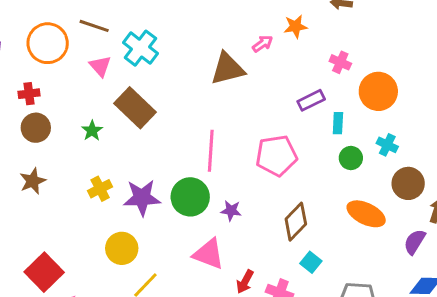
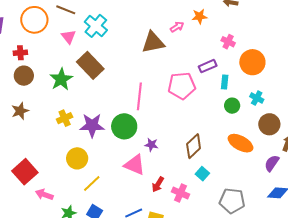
green star: (92, 131) -> (61, 79), size x1.6
pink pentagon: (276, 156) -> (182, 86), moved
purple star: (231, 211) -> (151, 145), moved

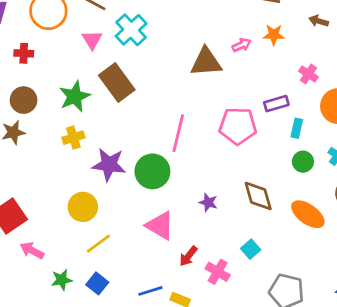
brown circle: (24, 76) -> (24, 100), moved
yellow cross: (65, 118) -> (73, 138), moved
purple star: (151, 145) -> (208, 202), moved
brown diamond: (194, 146) -> (258, 196), moved, turned -70

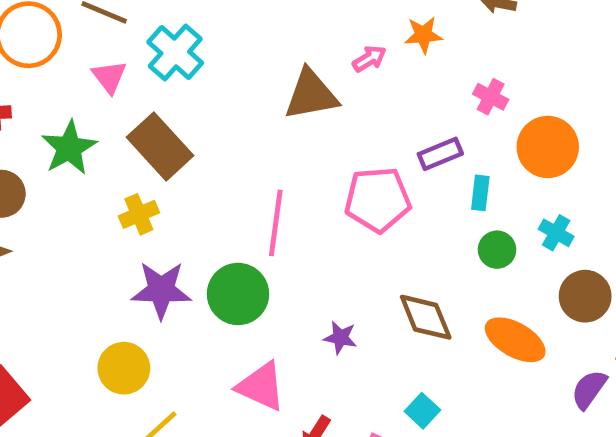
green star: (75, 96) -> (69, 148), moved
yellow cross: (73, 138) -> (139, 214), moved

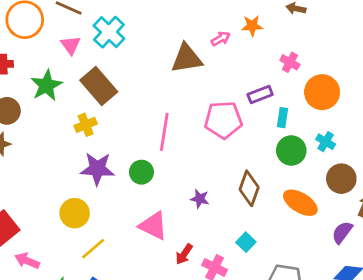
green circle: (497, 250) -> (291, 150), size x1.4
green circle: (238, 294) -> (141, 172), size x0.7
brown diamond: (426, 317) -> (249, 188), turned 40

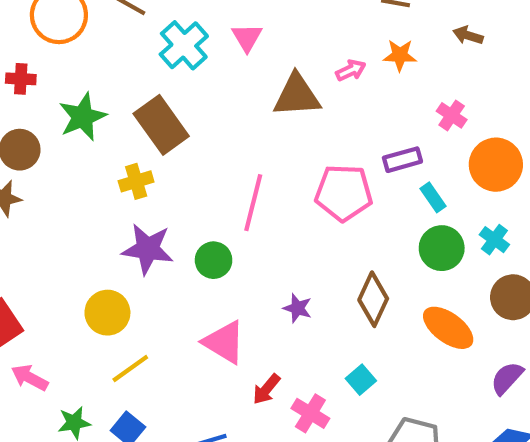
pink triangle: (71, 45) -> (247, 38), moved
cyan rectangle: (283, 118) -> (433, 197), turned -48

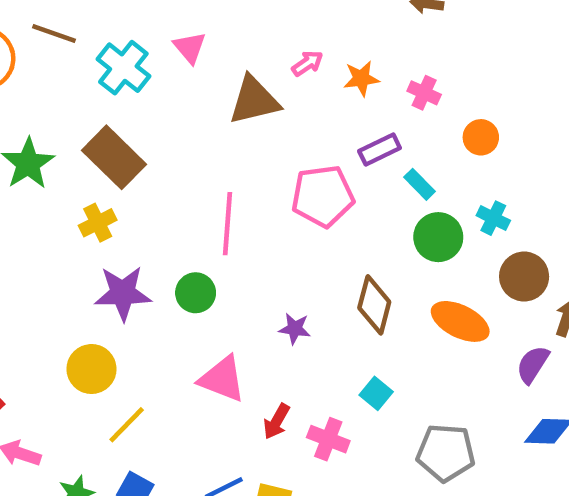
orange star: (400, 55) -> (361, 78), moved
orange circle: (496, 165) -> (481, 137), size x0.6

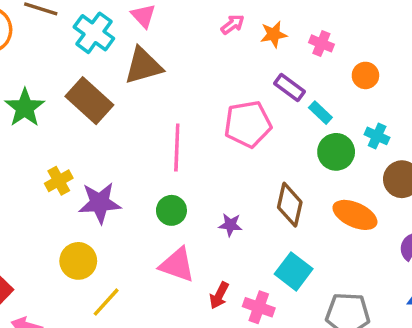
brown triangle: (254, 100) -> (143, 66), moved
purple rectangle: (380, 150) -> (289, 87), turned 64
yellow cross: (98, 223) -> (59, 181), moved
green circle: (196, 293) -> (171, 210), moved
cyan square: (376, 393) -> (294, 271), size x1.5

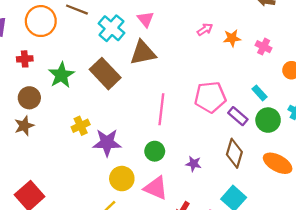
purple rectangle: (289, 87) -> (238, 116), moved
yellow circle: (78, 261) -> (122, 179), moved

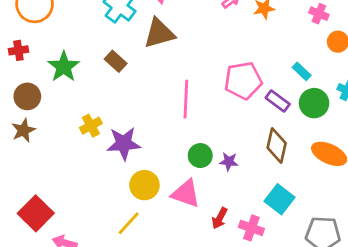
pink cross: (264, 47) -> (319, 14), moved
brown rectangle: (105, 74) -> (116, 61), size x0.6
green circle: (155, 151) -> (200, 156), moved

